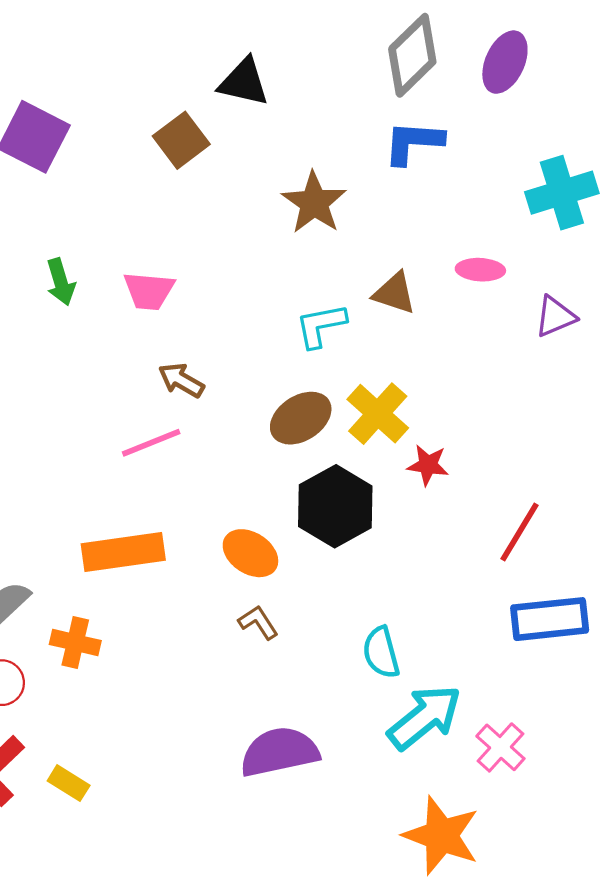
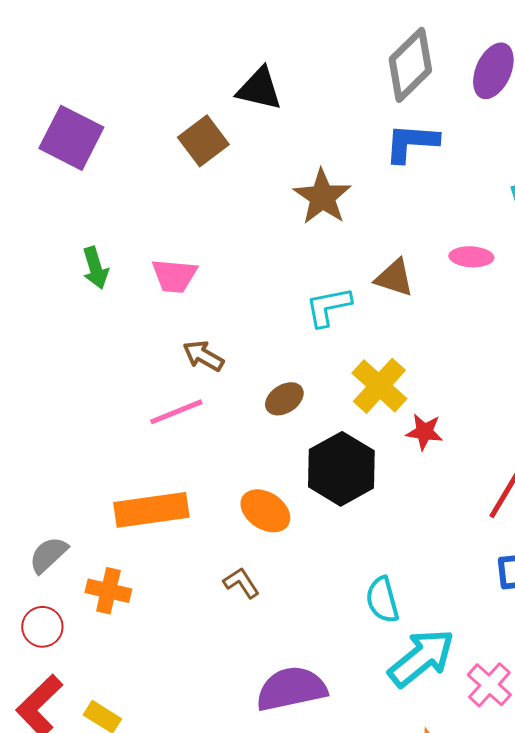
brown ellipse: (301, 418) -> (284, 399), moved, size x0.7
brown L-shape: (258, 622) -> (241, 583), moved

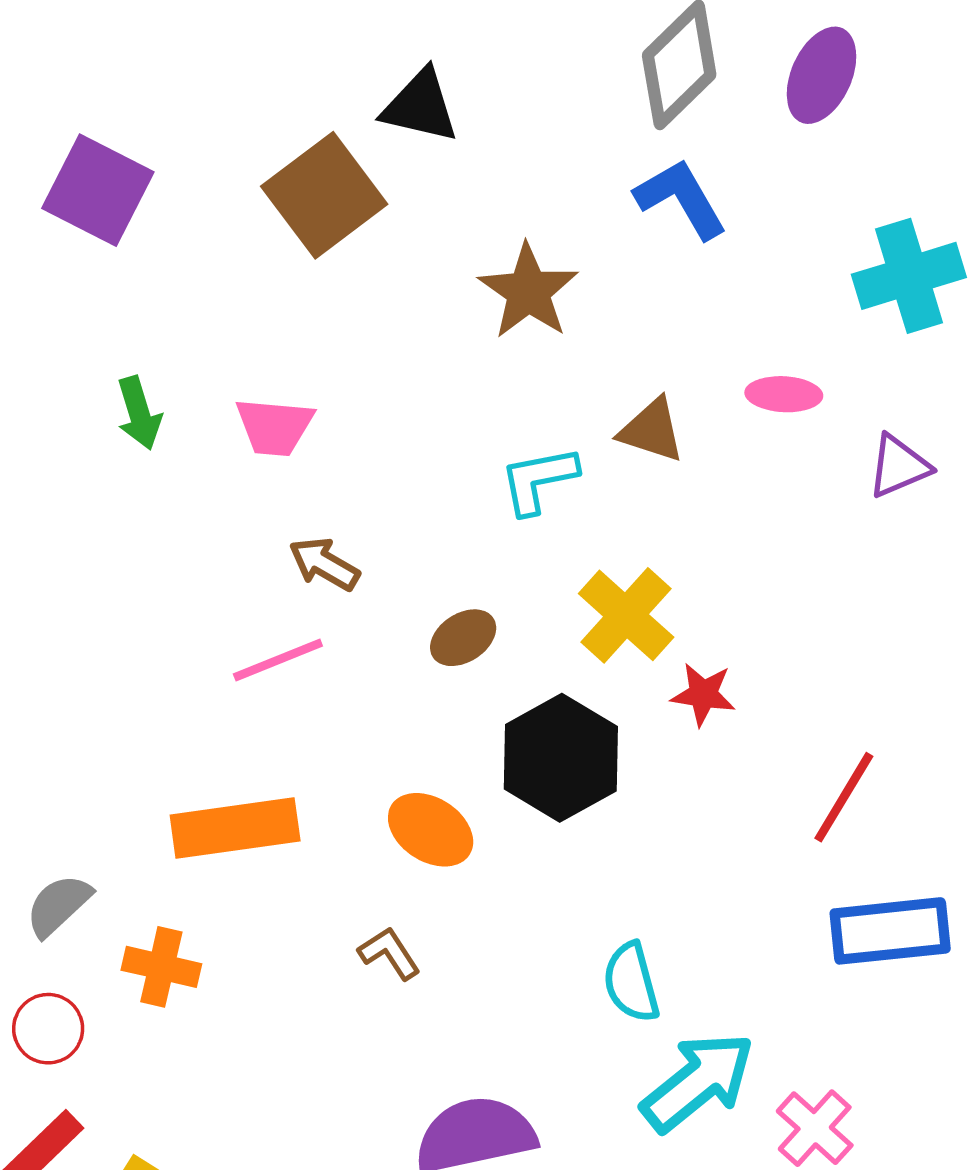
brown square: (203, 141) -> (324, 195), size x1.4
blue L-shape: (411, 143) -> (681, 199), turned 56

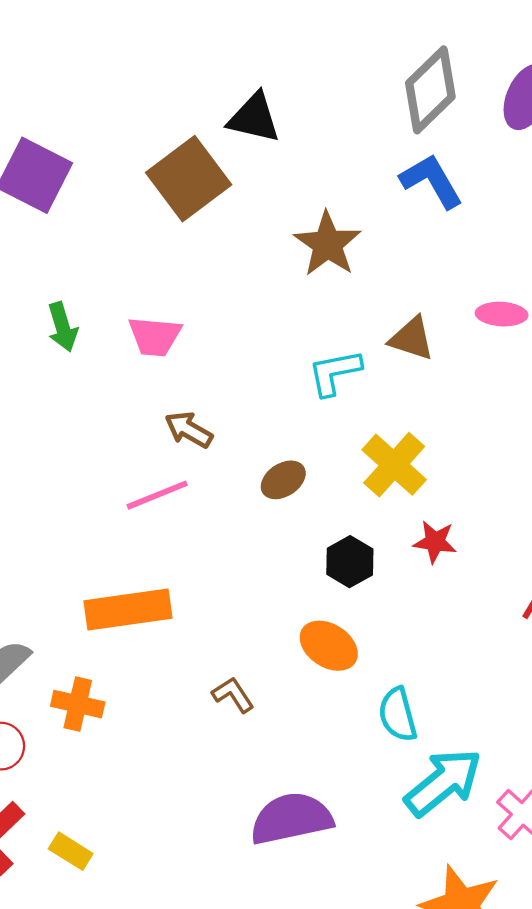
red star: (703, 694) -> (435, 542), moved
black hexagon: (561, 758) -> (350, 562), size x0.6
orange ellipse: (431, 830) -> (329, 646), moved

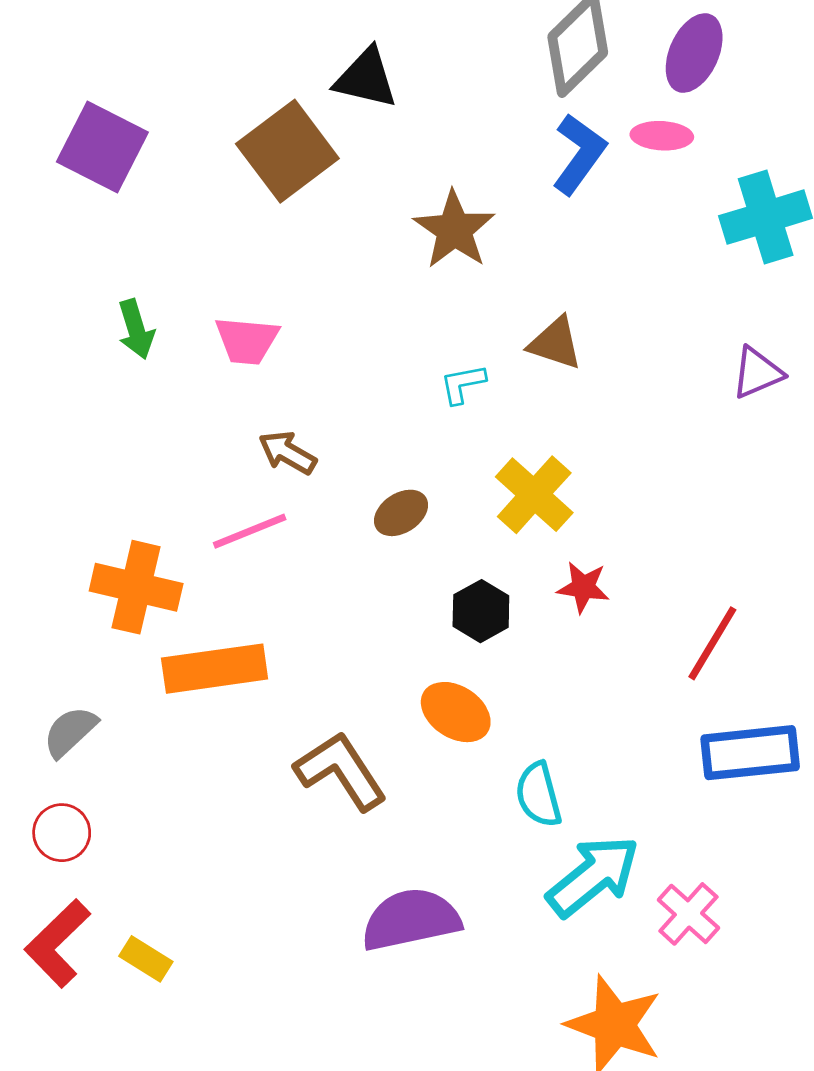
blue L-shape: (432, 181) -> (579, 154), turned 66
pink ellipse: (502, 314) -> (662, 136), moved
cyan L-shape: (335, 372) -> (463, 384), size x0.7
brown L-shape: (233, 695) -> (341, 771), size x1.8
orange cross: (78, 704) -> (136, 587), moved, size x1.4

